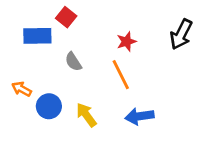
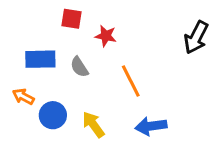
red square: (66, 17) -> (72, 19), turned -30
blue rectangle: (37, 36) -> (40, 59), moved
red star: (126, 42) -> (106, 36), moved, turned 30

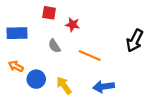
black arrow: (196, 37) -> (135, 41), moved
blue rectangle: (40, 59) -> (17, 33), moved
orange line: (131, 81) -> (90, 56), turned -40

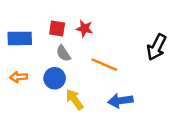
red square: (49, 13) -> (57, 29), moved
orange arrow: (16, 66) -> (19, 77), turned -32
blue circle: (36, 79) -> (55, 78), moved

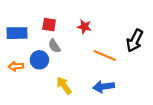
red star: (84, 29) -> (84, 27), moved
orange line: (104, 65) -> (105, 56), moved
blue circle: (55, 78) -> (39, 60), moved

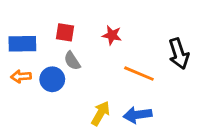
black arrow: (135, 41) -> (179, 54), turned -45
orange arrow: (16, 66) -> (21, 76), moved
yellow arrow: (64, 86) -> (101, 113), moved, turned 66

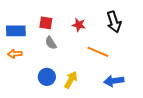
black arrow: (179, 54) -> (114, 22), moved
blue circle: (52, 79) -> (47, 77), moved
blue arrow: (138, 115) -> (114, 81), moved

